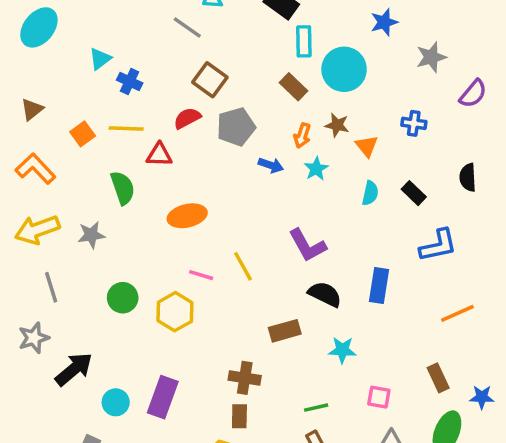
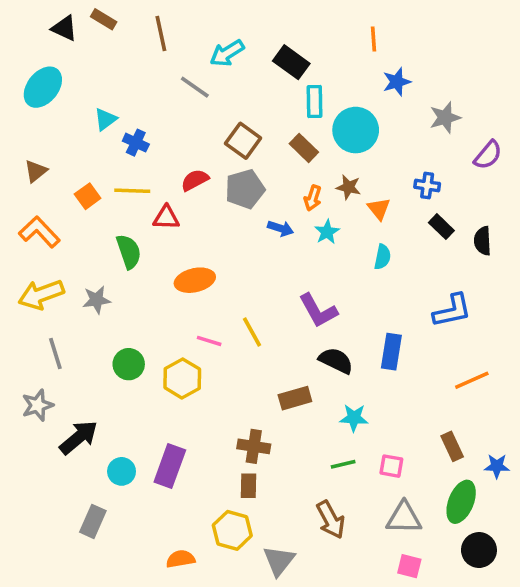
brown square: (210, 80) -> (243, 141), moved
black rectangle: (414, 193) -> (441, 227), moved
green line: (316, 408) -> (343, 464), moved

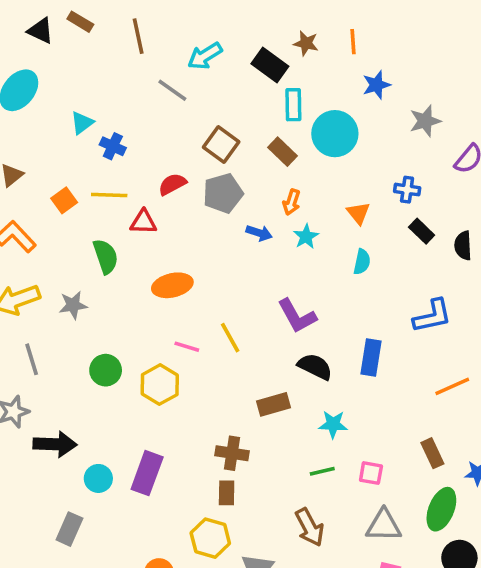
brown star: (349, 187) -> (306, 43), moved
black arrow: (79, 437) -> (55, 444), turned 42

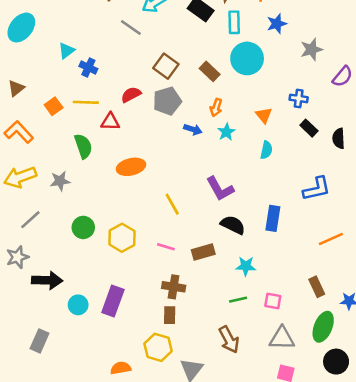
cyan rectangle: (293, 105) -> (234, 22), moved
pink line: (187, 347) -> (166, 247), moved
gray line: (32, 359) -> (30, 220), turned 65
gray rectangle: (69, 529) -> (39, 341), moved

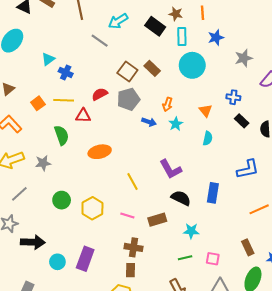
brown rectangle: (210, 71) -> (152, 68), moved

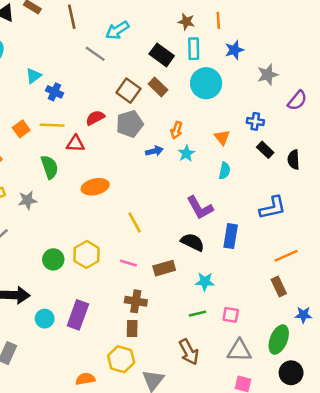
black rectangle: (155, 26) -> (162, 55), moved
blue arrow: (149, 122) -> (154, 151), turned -32
purple L-shape: (171, 169) -> (200, 208), moved
green circle: (62, 200) -> (53, 259), moved
brown rectangle: (248, 247) -> (279, 287), moved

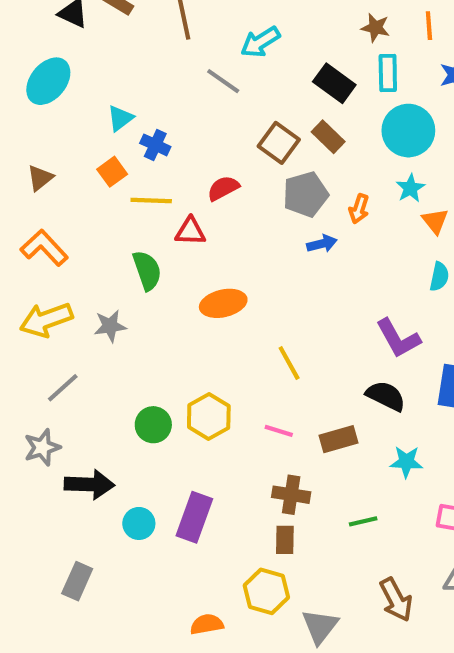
gray pentagon: (130, 124) -> (306, 194), moved
orange square: (21, 129) -> (112, 172), moved
cyan star: (186, 153) -> (410, 188), moved
green line: (197, 314) -> (363, 521), moved
brown arrow: (189, 352) -> (396, 600), moved

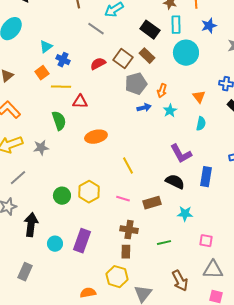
red semicircle: (223, 188) -> (98, 64), moved
cyan star: (410, 188) -> (170, 111), moved
black arrow: (89, 484) -> (31, 225), turned -85

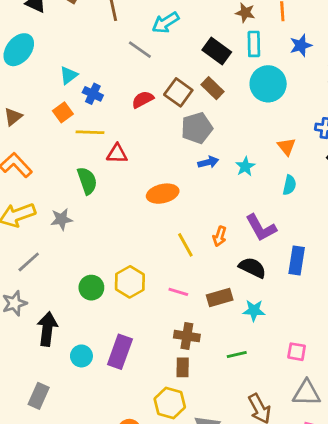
orange arrow: (162, 91) -> (220, 236), moved
orange ellipse: (96, 137) -> (163, 194), moved
cyan star: (185, 214) -> (254, 310), moved

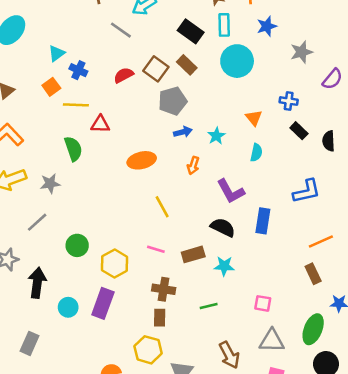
orange arrow: (220, 236) -> (193, 165), moved
gray line: (29, 262) -> (37, 222), moved
yellow hexagon: (130, 282) -> (115, 263), moved

